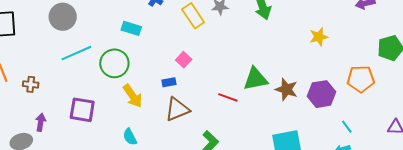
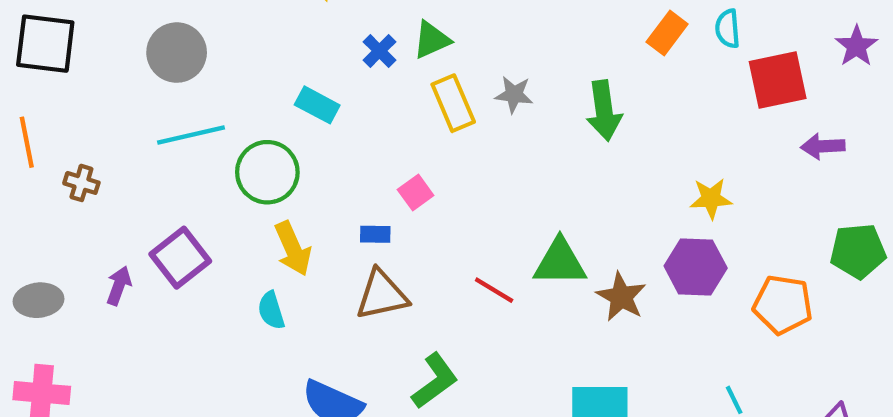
purple hexagon: (322, 94) -> (696, 267), moved
purple square: (82, 110) -> (180, 258), turned 32
purple arrow: (41, 122) -> (119, 286), moved
cyan semicircle: (130, 137) -> (271, 310), moved

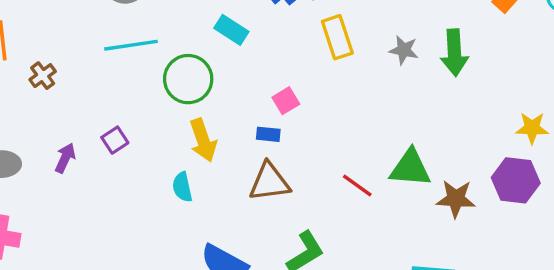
gray star: (514, 95) -> (404, 50), moved
brown cross: (81, 183) -> (43, 76), turned 32
pink square: (416, 192) -> (286, 101), moved
purple square: (180, 258) -> (115, 140), size x0.6
brown star: (621, 297) -> (456, 199), turned -30

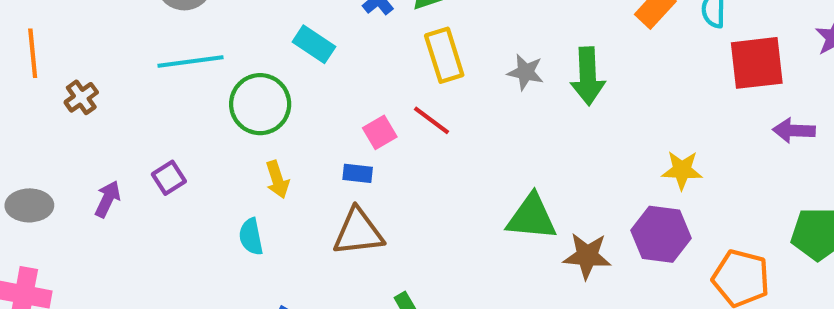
yellow arrow: (203, 140) -> (277, 180), size x0.7
red line: (357, 186) -> (431, 120), moved

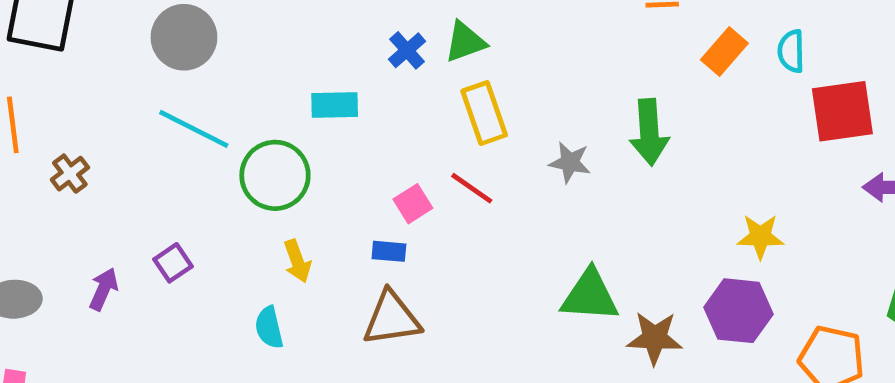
cyan rectangle: (314, 44) -> (335, 105), turned -33
cyan line: (190, 62) -> (194, 129), turned 36
gray star: (526, 72) -> (570, 162), moved

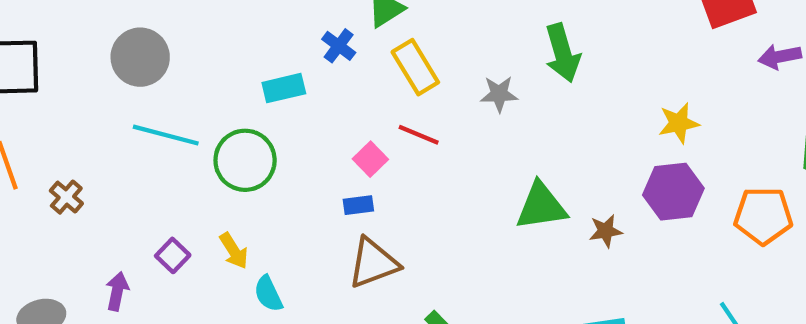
blue cross: (407, 50) -> (339, 46), moved
yellow arrow: (297, 261) -> (234, 251), moved
brown star: (655, 338) -> (606, 231), size x0.7

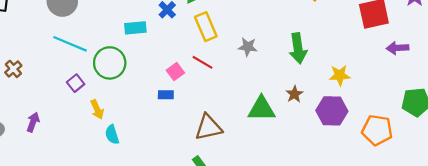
green arrow: (563, 53) -> (298, 48), moved
brown star: (606, 231) -> (294, 94), moved, turned -30
purple square: (173, 255) -> (76, 83), moved
brown triangle: (373, 263) -> (208, 127), moved

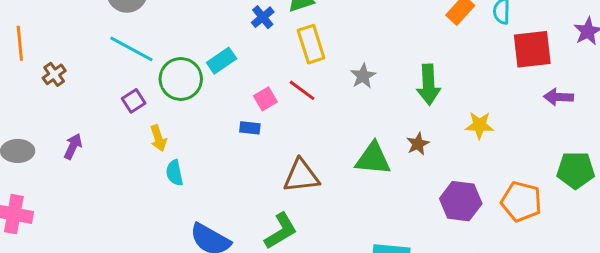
cyan rectangle: (135, 28) -> (222, 61), moved, turned -35
gray star: (248, 47) -> (363, 76), turned 30
purple hexagon: (332, 111) -> (461, 201), moved

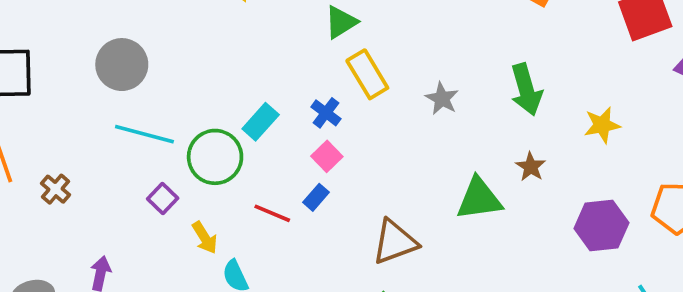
blue cross: (263, 17) -> (326, 113), moved
red line: (302, 90) -> (272, 213), moved
blue rectangle: (250, 128) -> (316, 197), turned -42

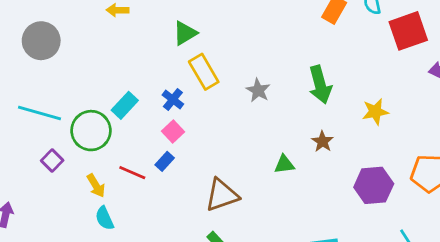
gray circle: (122, 65) -> (41, 41), moved
green triangle: (479, 199) -> (284, 164), size x0.6
yellow arrow: (205, 238) -> (96, 186), moved

